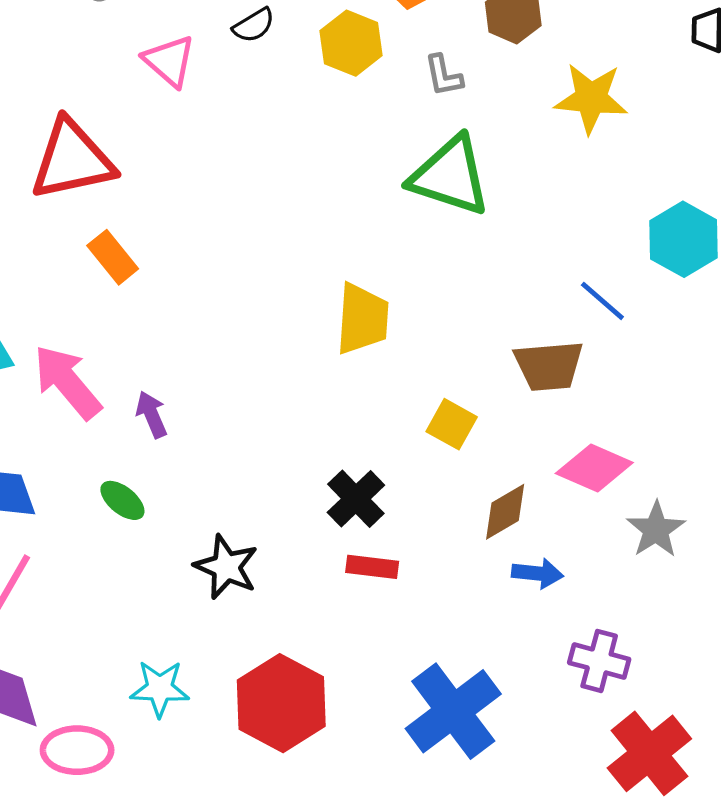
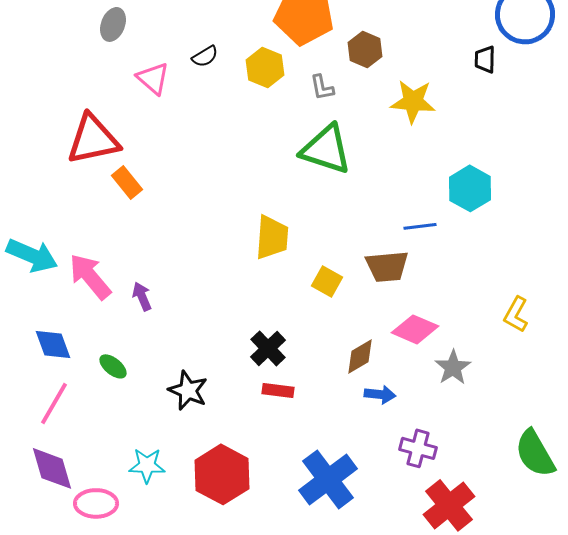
orange rectangle: (113, 257) -> (127, 182), moved
blue line: (602, 301) -> (420, 226), turned -48
yellow square: (452, 424) -> (327, 281), moved
green ellipse: (122, 500) -> (113, 366), moved

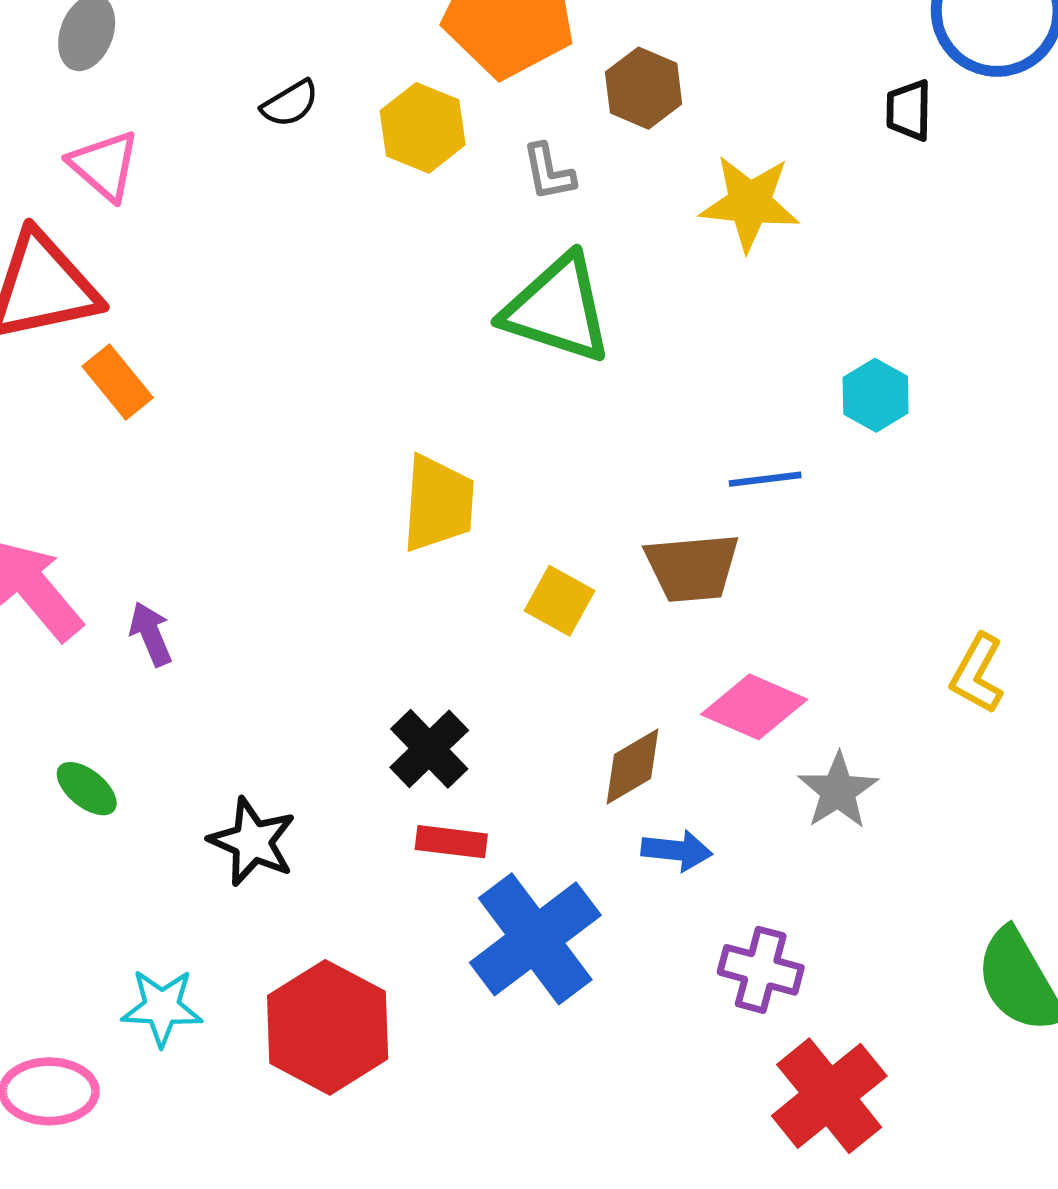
pink triangle: (153, 78) -> (104, 165), moved
cyan hexagon: (470, 188) -> (876, 395), size x0.7
blue cross: (328, 479) -> (535, 939), moved

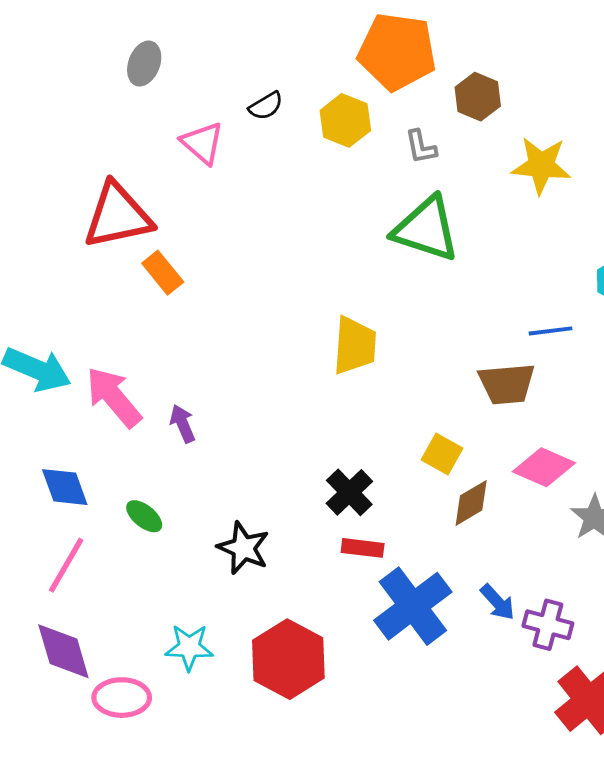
pink triangle: (104, 165) -> (202, 143), moved
yellow square: (560, 601) -> (442, 454), moved
blue arrow: (677, 850) -> (498, 602), moved, turned 42

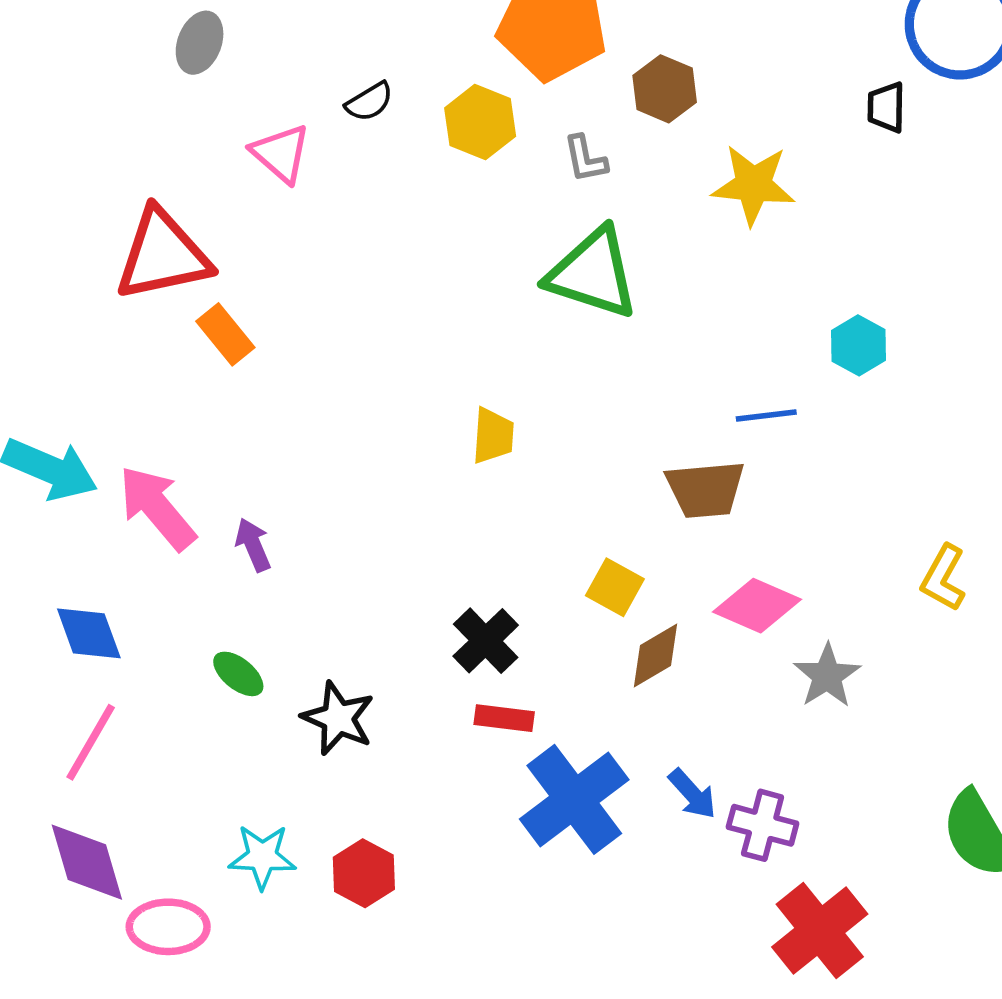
yellow trapezoid: (355, 345) -> (493, 436), size x0.7
green ellipse: (144, 516) -> (238, 674), moved
red hexagon: (288, 659) -> (364, 873), moved, size x0.6

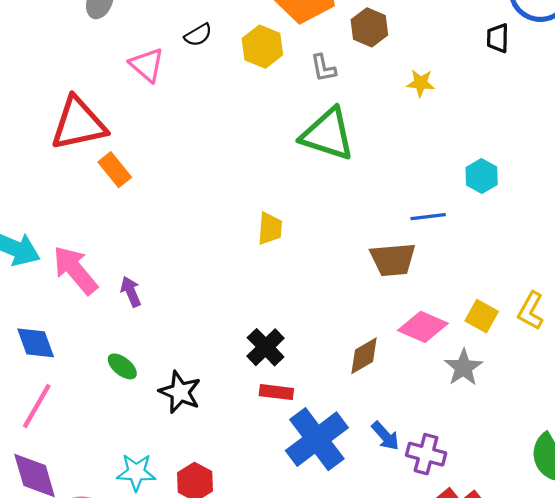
yellow star: (753, 185) -> (421, 83), size x0.6
yellow square: (615, 587) -> (482, 316), moved

